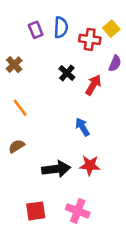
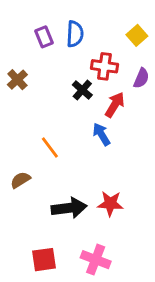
red cross: (90, 39) -> (104, 66), moved
orange line: (20, 108) -> (50, 147), moved
blue arrow: (83, 127) -> (101, 134), moved

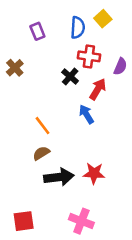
blue semicircle: (75, 34) -> (78, 27), moved
yellow square: (137, 35) -> (103, 19), moved
brown semicircle: (20, 180) -> (41, 153), moved
red square: (44, 260) -> (24, 221), moved

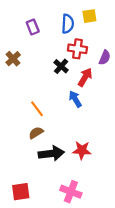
yellow square: (103, 19) -> (89, 16), turned 32

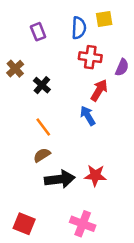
black cross: (61, 66) -> (42, 85), moved
red square: (21, 192) -> (24, 224), turned 30

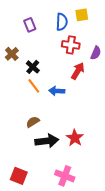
blue arrow: (88, 116) -> (57, 91), moved, turned -56
orange line: (43, 127) -> (34, 86), moved
red star: (95, 175) -> (75, 138), turned 30

